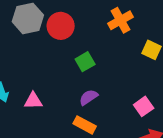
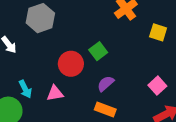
red circle: (61, 26) -> (71, 64), moved

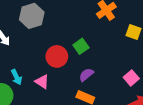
pink triangle: (55, 93) -> (42, 82), turned 40

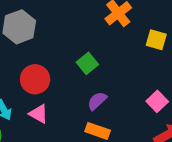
red circle: (57, 56) -> (35, 79), moved

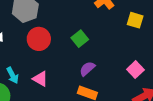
red circle: (35, 79) -> (39, 39), moved

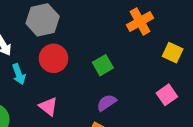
pink square: (135, 70) -> (167, 95), moved
cyan arrow: (13, 75) -> (19, 74), moved

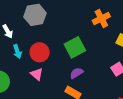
red circle: (54, 58) -> (40, 52), moved
green square: (103, 65) -> (75, 47), size x1.5

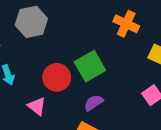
orange cross: (101, 19) -> (126, 24), turned -36
red circle: (40, 52) -> (57, 77), moved

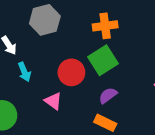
orange cross: (126, 24) -> (105, 26), moved, turned -30

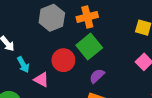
gray hexagon: (45, 20) -> (52, 18), moved
pink triangle: (53, 101) -> (41, 80), moved

